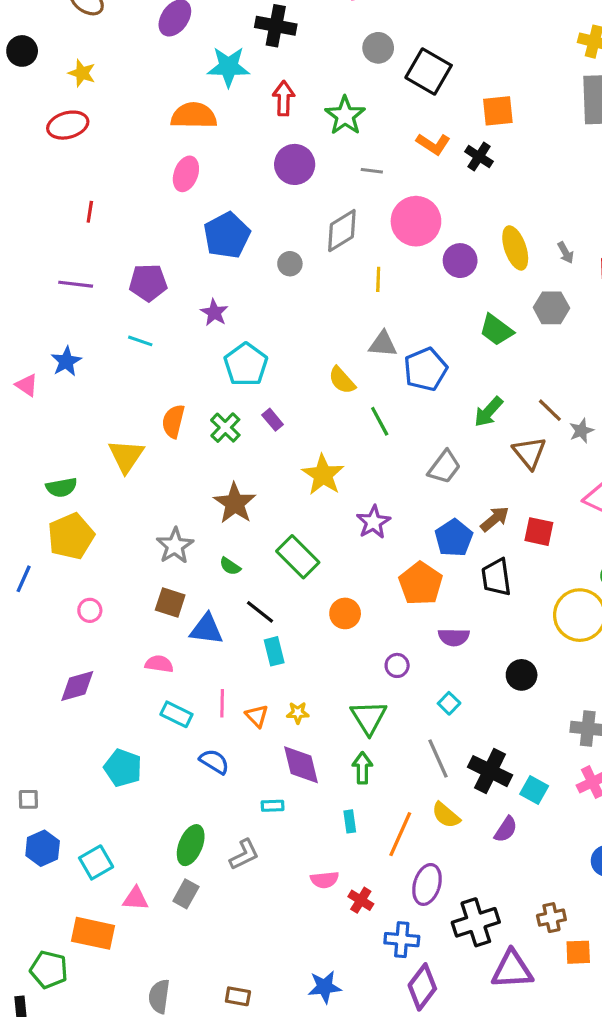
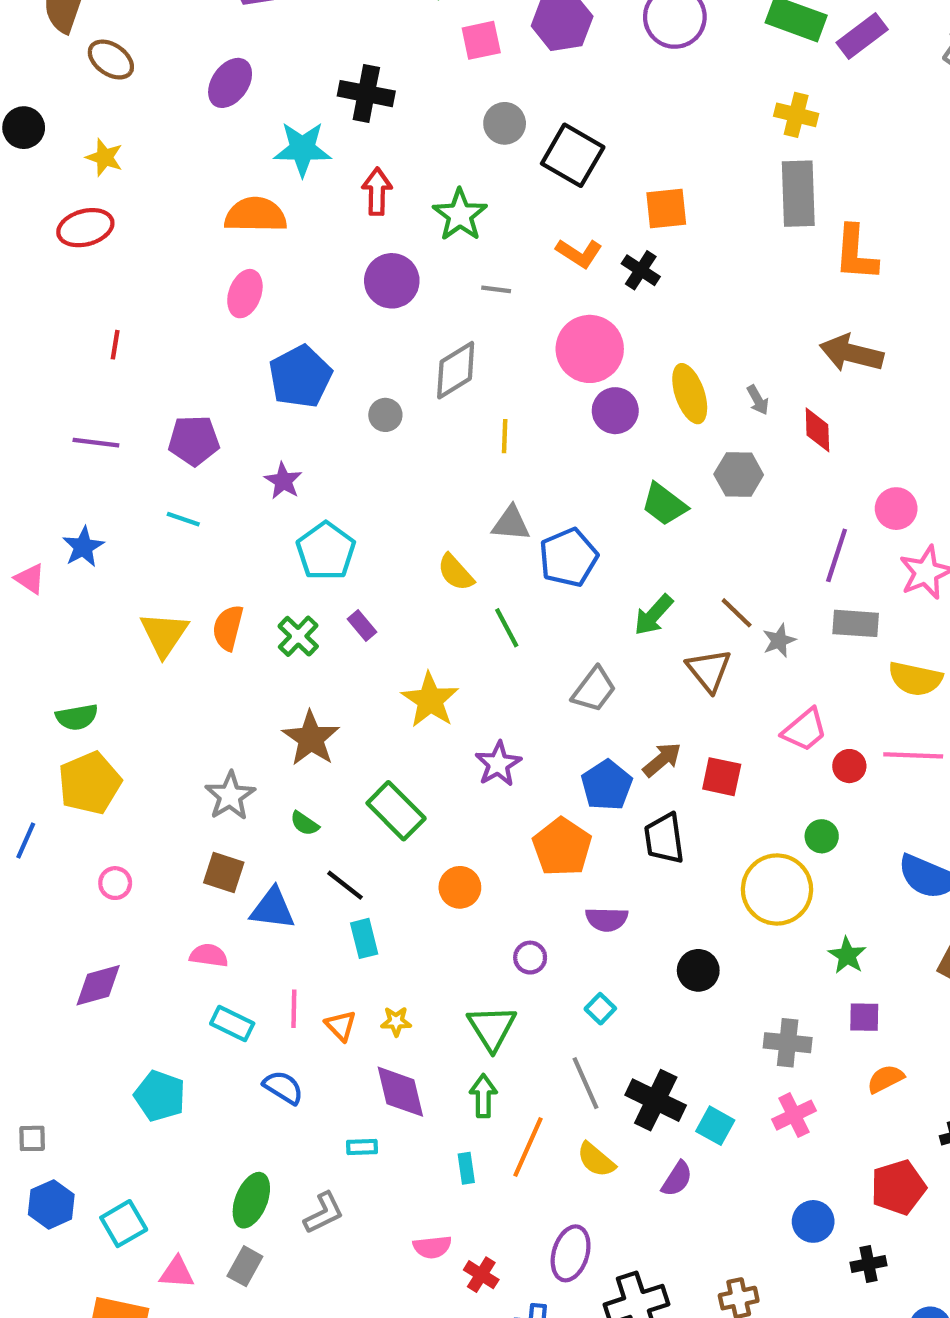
pink circle: (416, 221) -> (590, 349), moved
yellow triangle: (126, 456) -> (164, 634), moved
orange line: (400, 834) -> (528, 1147), moved

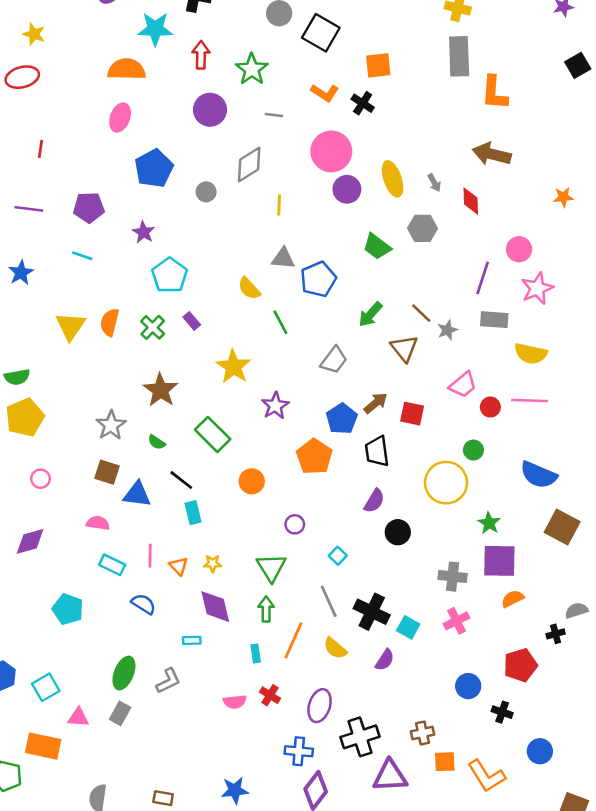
purple semicircle: (607, 919) -> (374, 501), moved, turned -60
purple square: (864, 1017) -> (499, 561), size x1.8
black cross: (868, 1264) -> (502, 712), turned 30
red cross: (481, 1275) -> (270, 695), moved

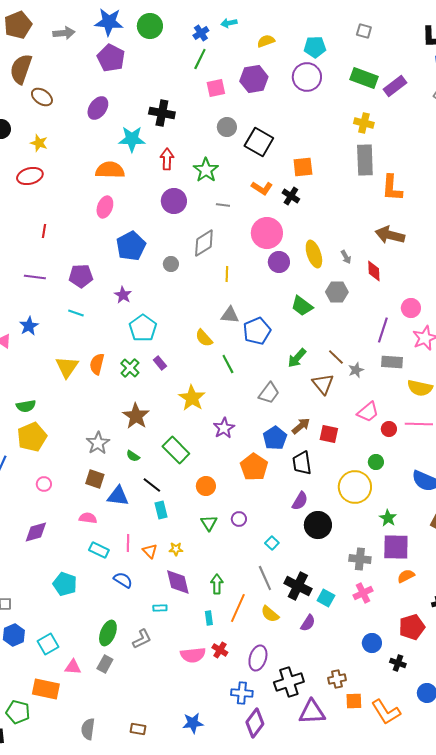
black circle: (398, 532) -> (318, 525), size x1.4
green triangle: (271, 567) -> (209, 523), moved, size x0.7
pink semicircle: (235, 702) -> (193, 655), size x1.4

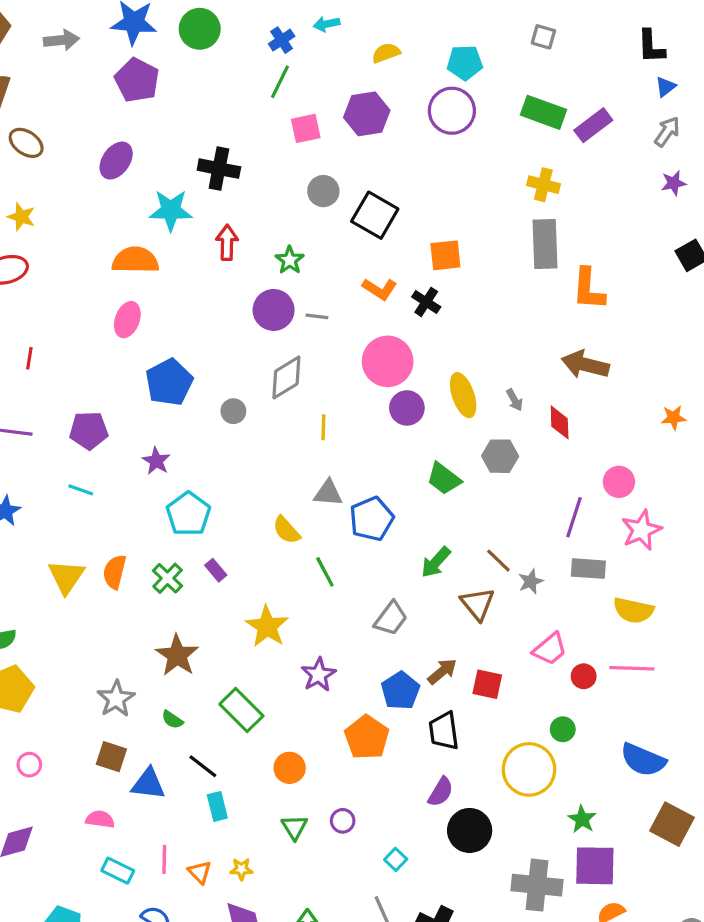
green star: (206, 170) -> (290, 260), size x0.7
purple circle: (174, 201) -> (274, 310), moved
gray cross: (360, 559) -> (537, 885), size x1.4

